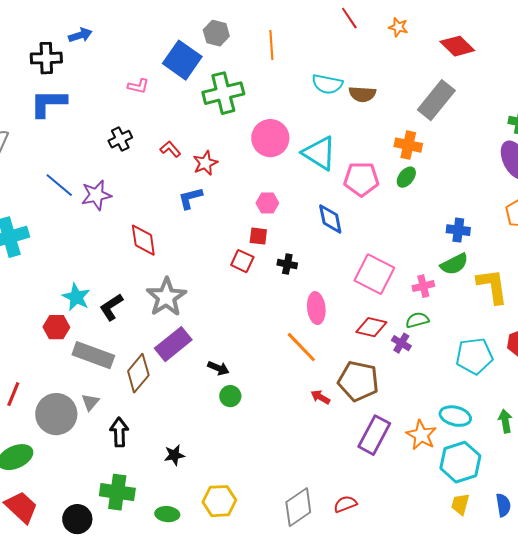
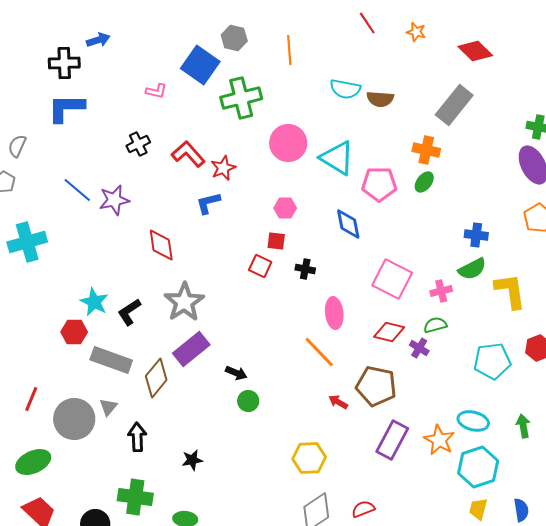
red L-shape: (170, 149) -> (188, 154), size x1.6
yellow hexagon: (219, 501) -> (309, 458), moved

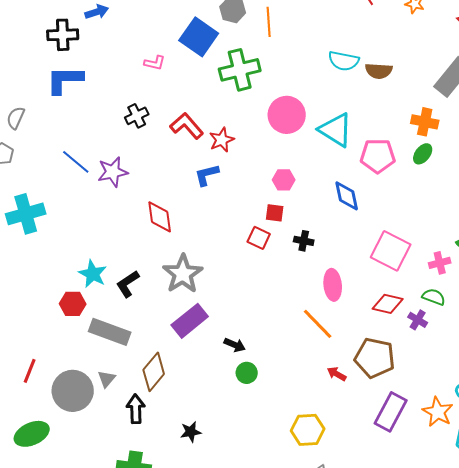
orange line: (289, 50) -> (269, 22), moved
green semicircle: (435, 325) -> (434, 297), turned 35
brown diamond: (156, 378) -> (154, 372), moved

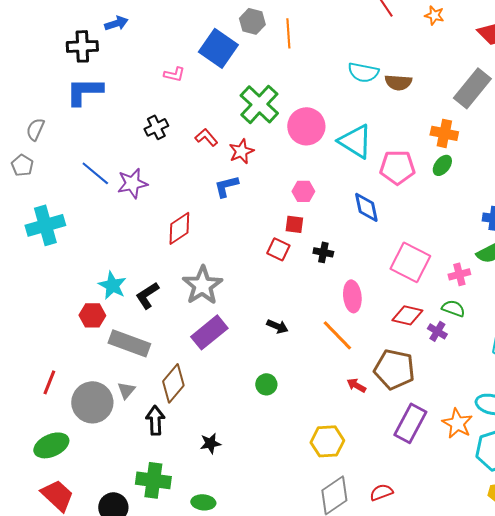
green cross: (240, 70) -> (259, 104), moved, turned -33
red L-shape: (187, 126) -> (206, 137), size x0.7
red diamond: (160, 217) -> (179, 228), turned 64
black arrow: (235, 345) -> (277, 326), moved

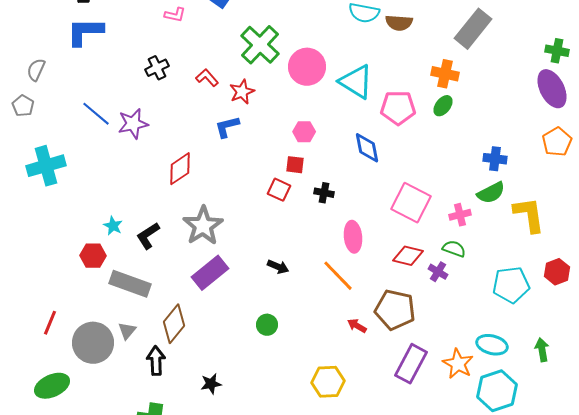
cyan star: (112, 285) -> (113, 226), size x0.7

